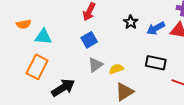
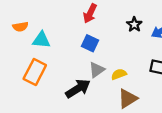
blue square: (89, 40) -> (90, 43), turned -35
black arrow: (63, 88) -> (78, 89), moved

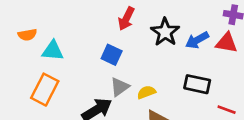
red arrow: (90, 13) -> (126, 19), moved
black star: (134, 24) -> (165, 32), size x1.5

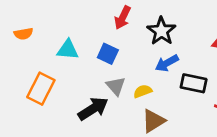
blue arrow: (197, 40) -> (167, 63), moved
cyan triangle: (53, 51) -> (68, 50), moved
gray triangle: (120, 87) -> (116, 86), turned -35

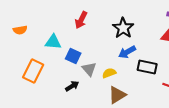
red arrow: (123, 18) -> (81, 20), moved
blue square: (108, 54) -> (73, 56), moved
black arrow: (93, 109) -> (72, 86), size x0.6

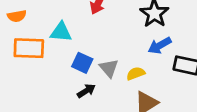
blue square: (73, 56) -> (82, 63), moved
orange rectangle: (33, 71) -> (29, 48), moved, turned 65

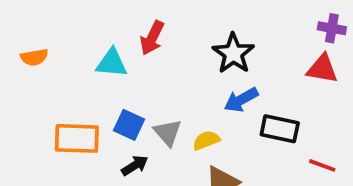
cyan triangle: (61, 32) -> (112, 63), moved
orange rectangle: (29, 48) -> (77, 138), moved

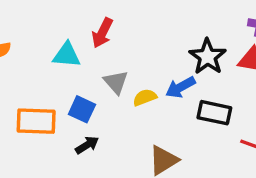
black star: (233, 53) -> (208, 57), moved
gray triangle: (168, 133) -> (116, 82), moved
yellow semicircle: (206, 140) -> (145, 97), moved

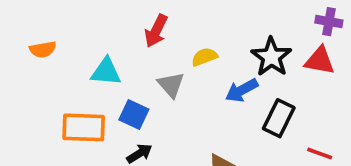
cyan triangle: (67, 55) -> (106, 72), moved
yellow semicircle: (145, 97) -> (204, 57), moved
black rectangle: (214, 113) -> (279, 118), turned -76

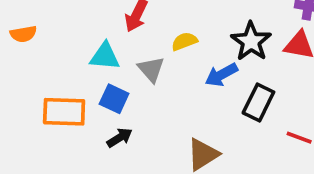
cyan triangle: (106, 72) -> (105, 56), moved

